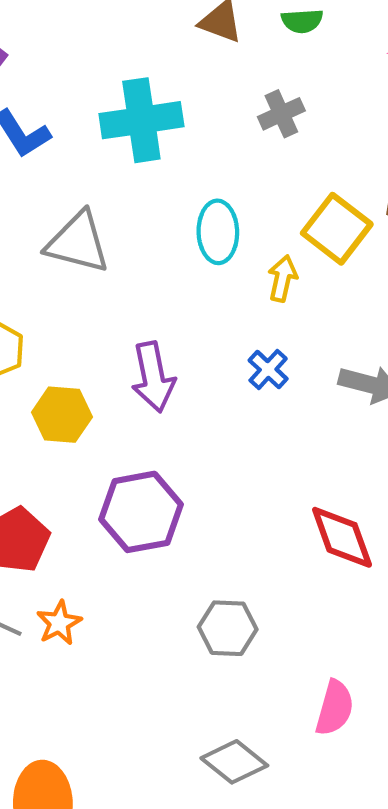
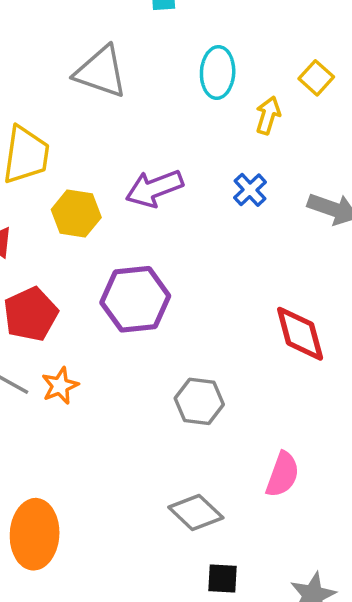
yellow square: (337, 229) -> (316, 78), size x0.6
purple arrow: (153, 377) -> (154, 188), turned 76

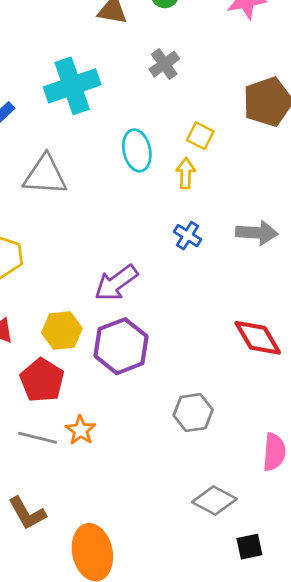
yellow square: (316, 78) -> (200, 136), moved
purple arrow: (154, 188) -> (116, 283), moved
yellow hexagon: (76, 213) -> (62, 330), moved

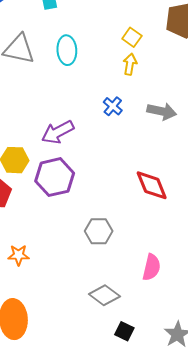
cyan ellipse: (137, 150) -> (67, 50), moved
yellow arrow: (186, 173) -> (130, 64), moved
orange star: (80, 430) -> (19, 255), moved, turned 30
black square: (249, 547) -> (124, 331), turned 30

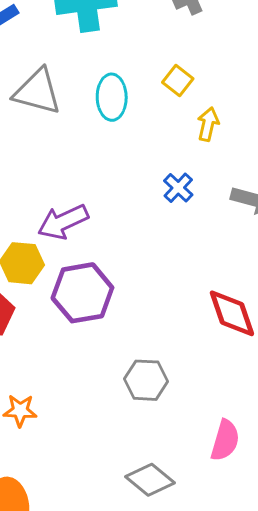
yellow square: (132, 37) -> (178, 81), moved
purple arrow: (58, 132) -> (63, 222), moved

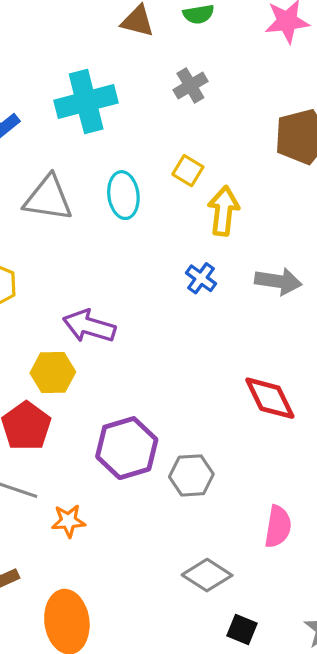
yellow arrow: (208, 124) -> (223, 211), size x1.4
purple arrow: (63, 222) -> (89, 326), turned 48
purple hexagon: (82, 293) -> (127, 448), moved

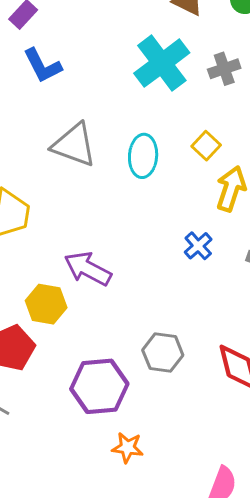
cyan cross: (86, 102) -> (162, 63), moved, turned -34
gray hexagon: (191, 475) -> (163, 353), moved
orange star: (68, 521) -> (128, 448), moved

